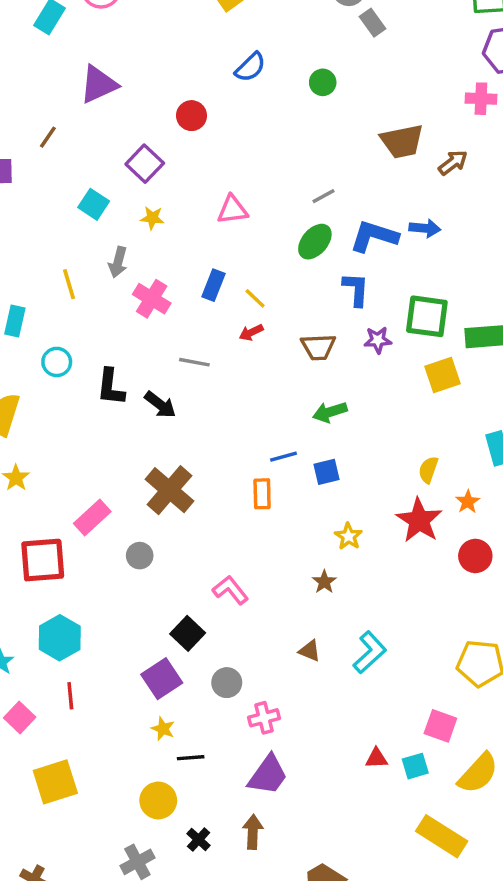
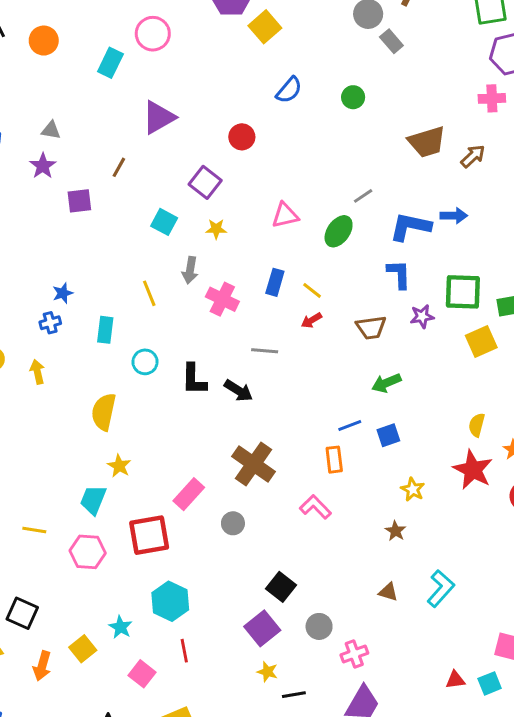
green ellipse: (315, 242) -> (339, 231), moved
pink L-shape: (230, 590) -> (315, 507), moved

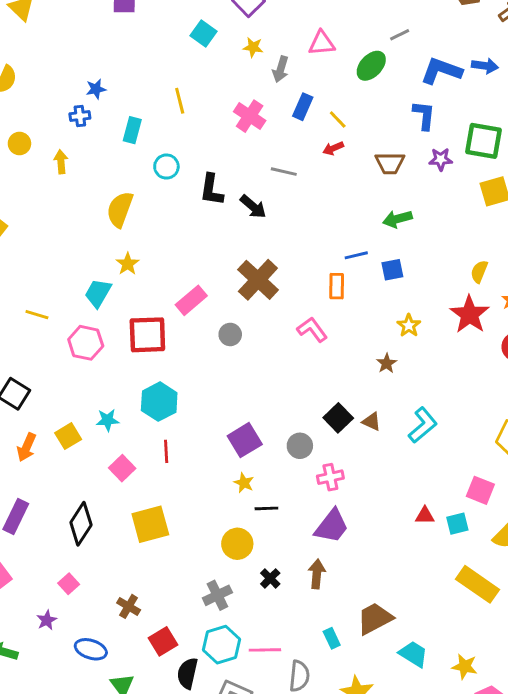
gray arrow: (190, 270) -> (281, 69), moved
black square: (281, 587) -> (338, 418), moved
cyan star: (121, 627) -> (108, 420), turned 30

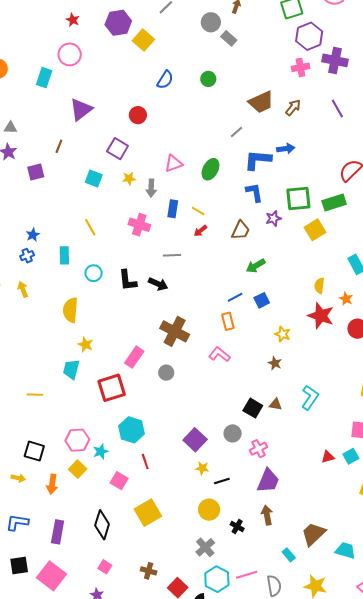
gray line: (400, 35) -> (236, 132), moved
brown trapezoid: (390, 163) -> (241, 230), turned -50
pink hexagon: (86, 343) -> (77, 440), moved

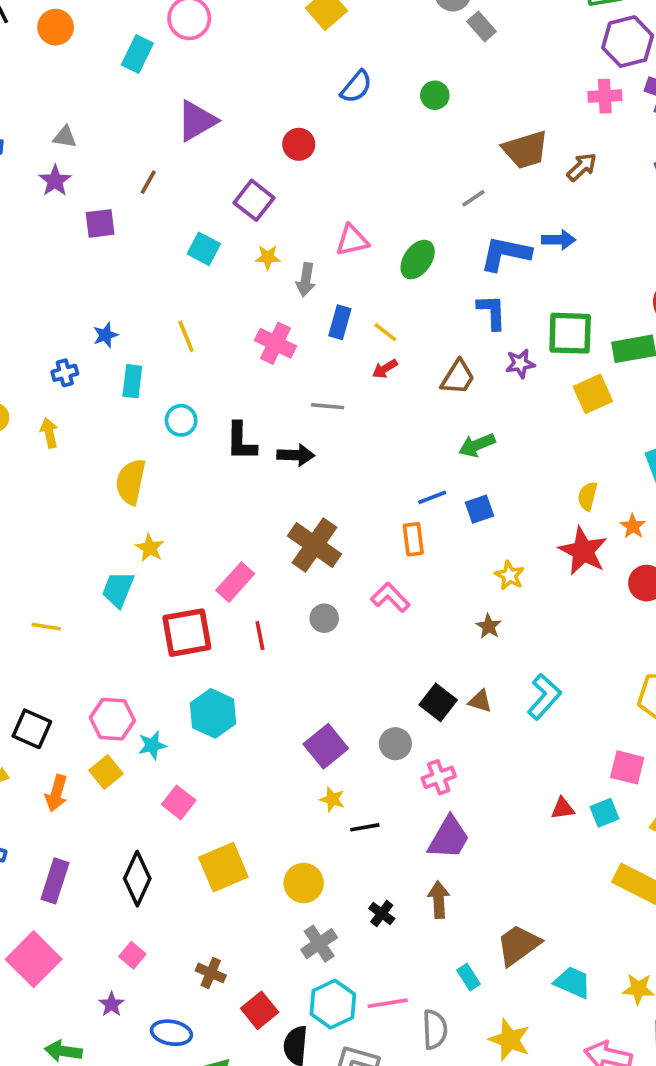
blue star: (33, 235) -> (106, 335), moved
black arrow: (158, 284) -> (296, 455), turned -30
gray circle: (166, 373) -> (324, 618), moved
red line: (145, 462) -> (260, 636), moved
yellow circle: (209, 510) -> (304, 883), moved

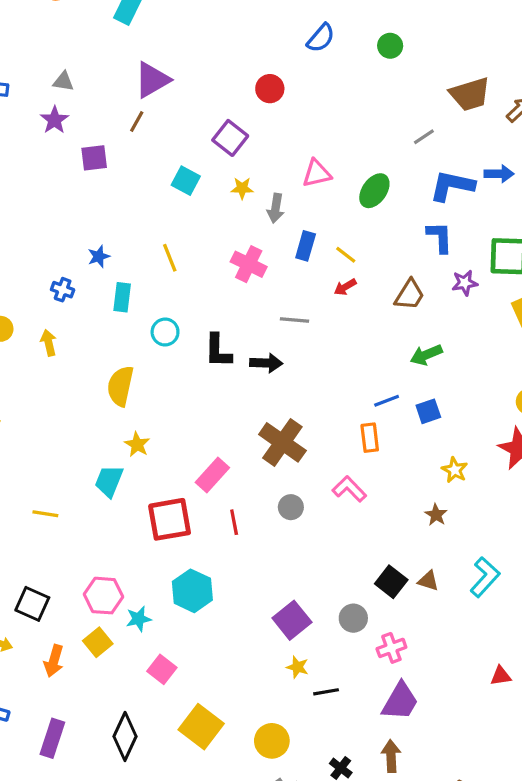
purple triangle: (197, 121) -> (152, 80), moved
blue cross: (65, 373) -> (63, 290), turned 35
yellow square: (223, 867) -> (201, 727), turned -30

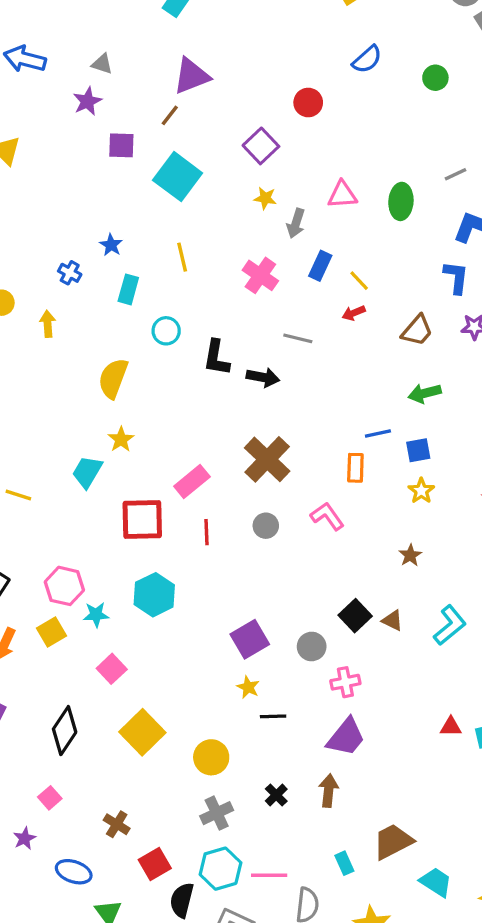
cyan square: (186, 181) -> (178, 177), moved, size x1.6
green ellipse: (374, 191) -> (401, 201), moved, turned -40
blue star: (99, 256) -> (111, 245), turned -30
yellow star: (455, 470) -> (421, 491), moved

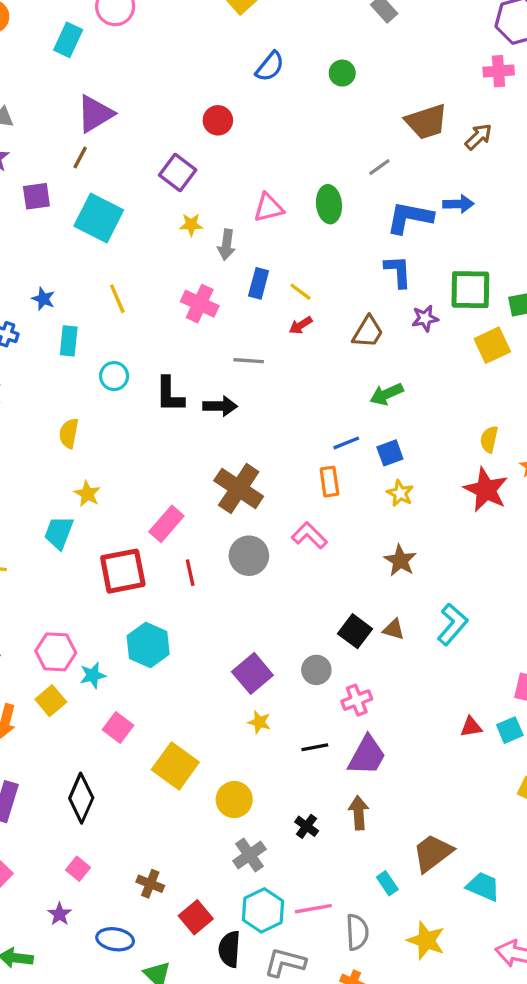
yellow semicircle: (113, 378) -> (69, 433), size x0.7
gray circle: (266, 526) -> (249, 556), size x1.5
brown star: (410, 555) -> (400, 560), size x1.4
black line: (273, 716) -> (315, 747), moved
yellow square: (142, 732) -> (175, 766), moved

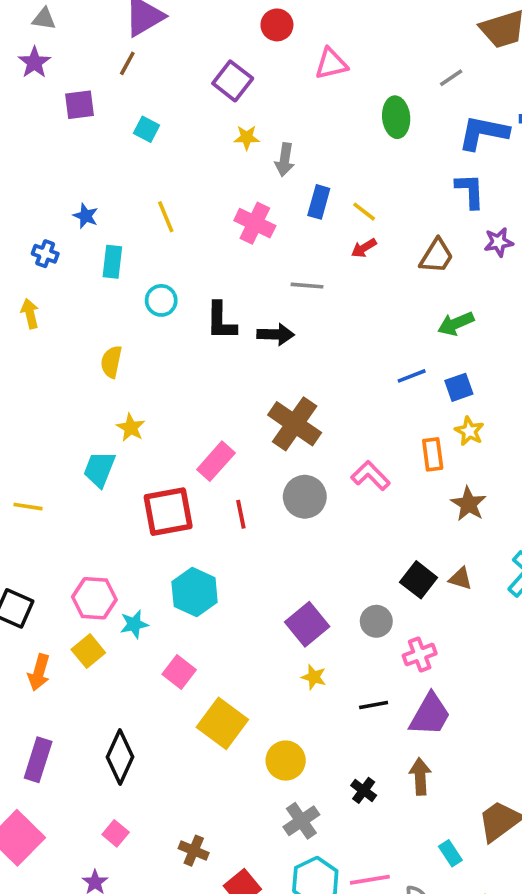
pink triangle: (268, 208) -> (331, 64), moved
cyan square: (99, 218) -> (147, 129), size x0.5
orange rectangle: (329, 482) -> (433, 454), moved
pink square: (118, 727) -> (179, 672), moved

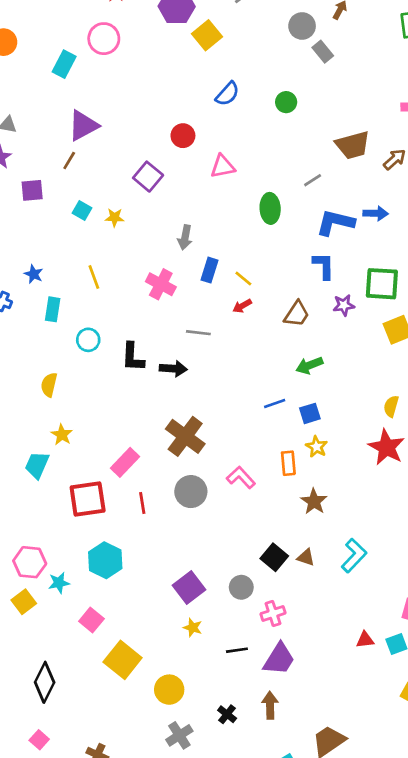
yellow star: (247, 137) -> (115, 218), moved

